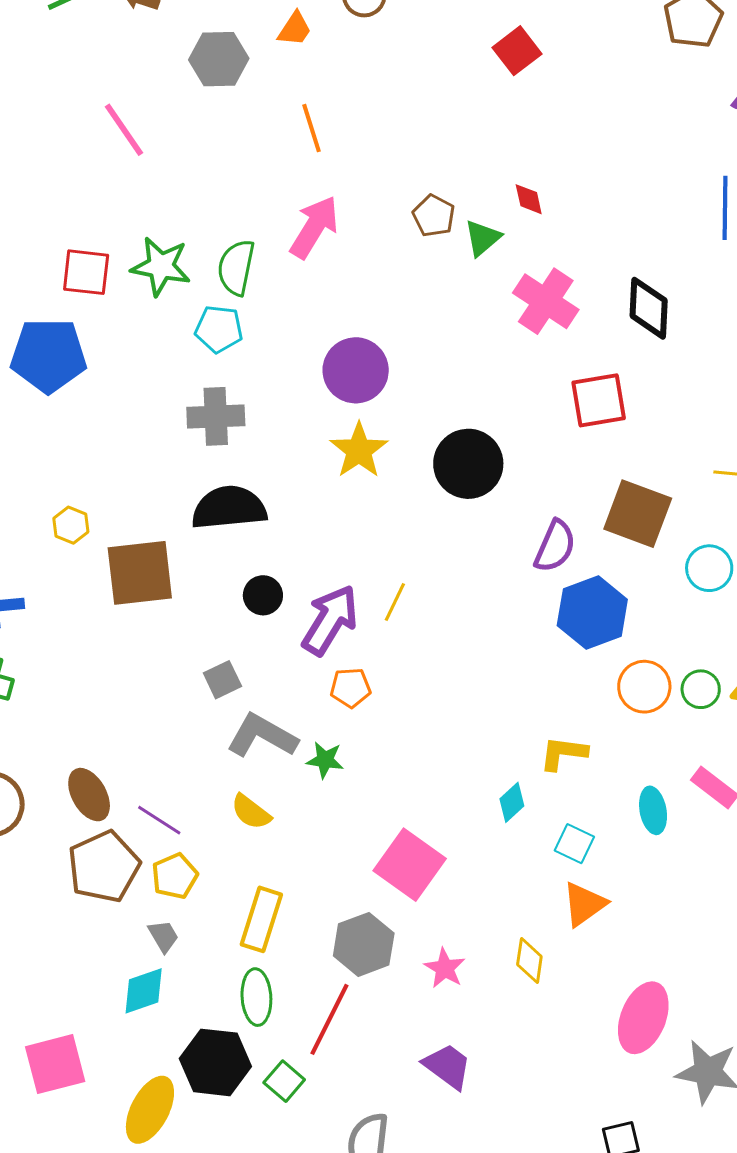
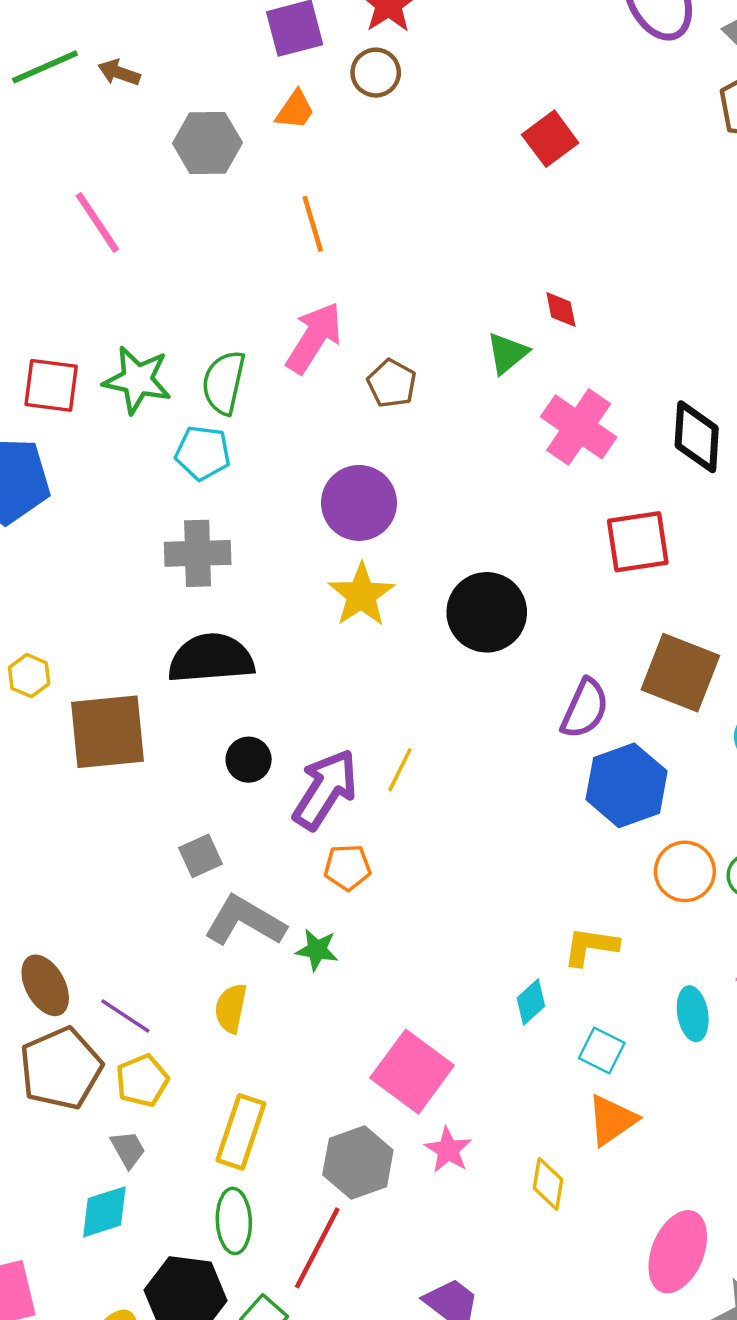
brown pentagon: (434, 216) -> (392, 383), moved
yellow semicircle: (251, 812) -> (231, 1008), turned 63
pink star: (445, 968) -> (448, 1150), moved

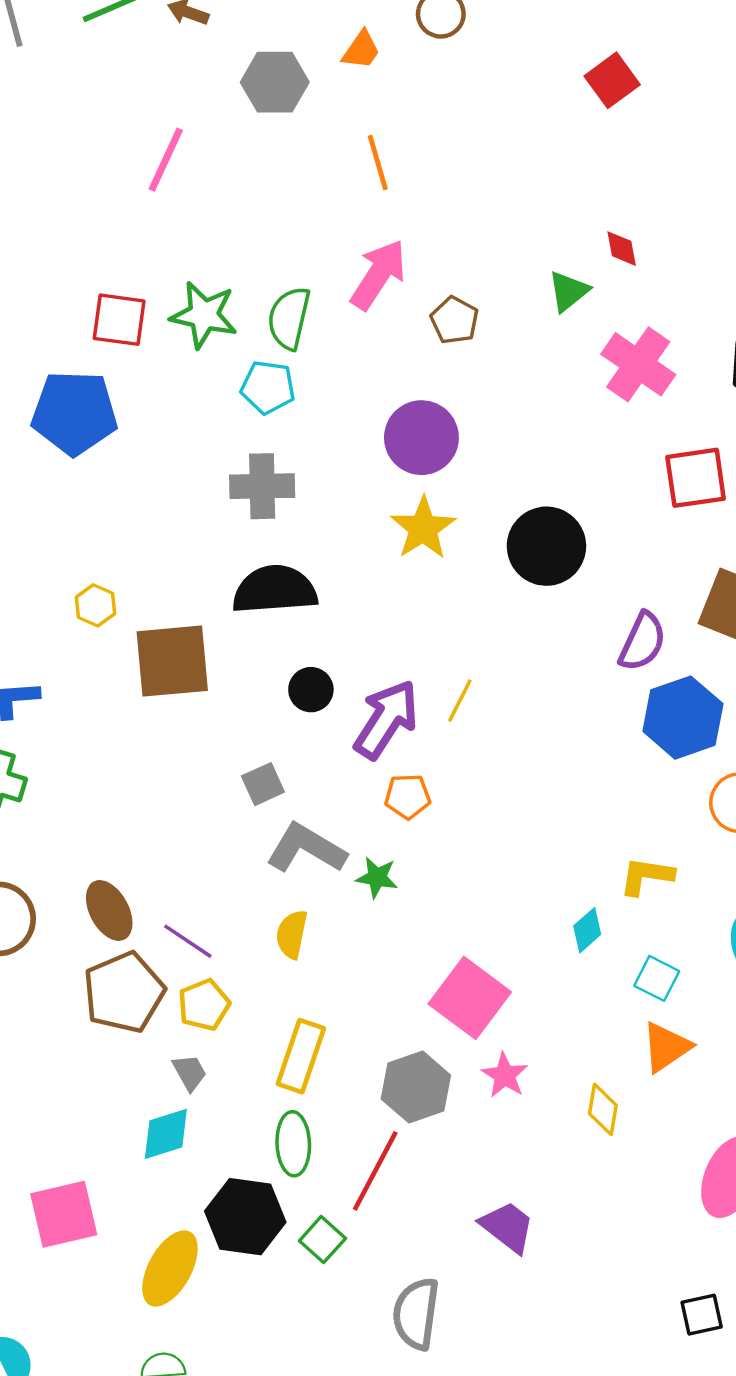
pink line: (97, 222) -> (166, 160), turned 58

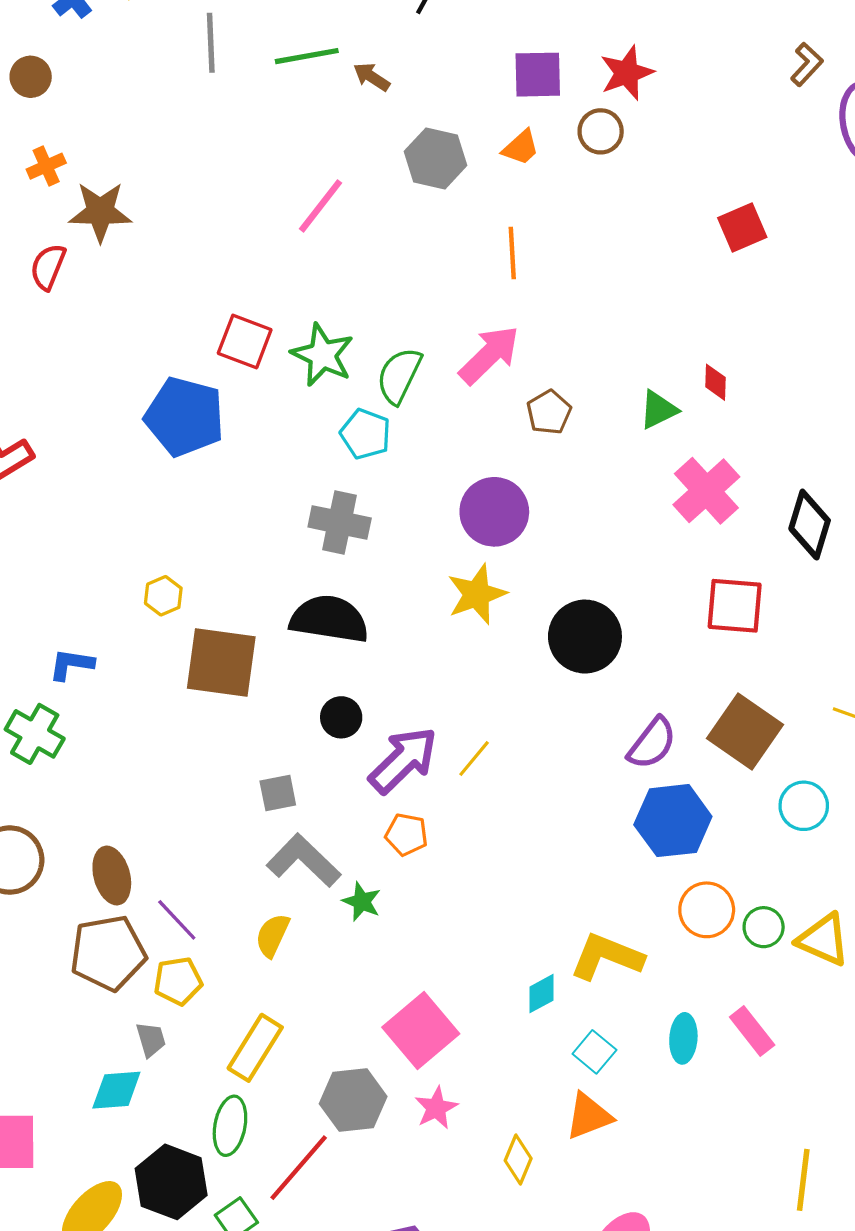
yellow L-shape: (646, 876) -> (607, 957), size x1.4

